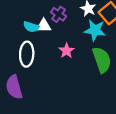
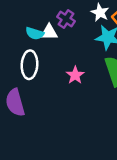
pink star: (67, 51) -> (75, 75), moved

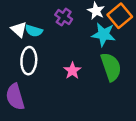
white triangle: (49, 32) -> (19, 29), moved, turned 42

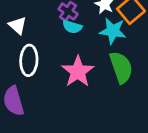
cyan semicircle: (34, 31) -> (72, 27), moved
pink star: (72, 71) -> (78, 72), size x1.6

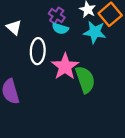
white ellipse: (29, 60) -> (38, 51), moved
green semicircle: (121, 67) -> (85, 80), moved

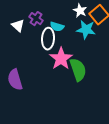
purple cross: (57, 16) -> (36, 19), moved
white ellipse: (38, 51) -> (48, 39), moved

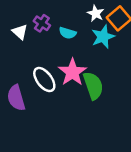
cyan star: (86, 30) -> (103, 37), turned -30
white ellipse: (48, 39) -> (44, 79), moved, turned -40

